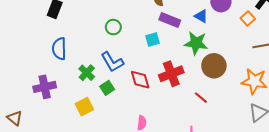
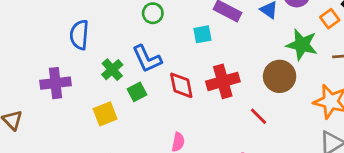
green star: (196, 43) -> (302, 45), moved

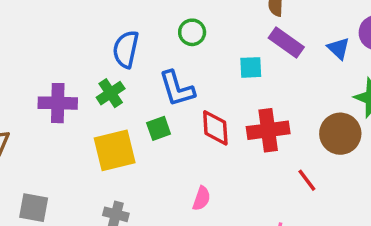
blue semicircle: (79, 35) -> (126, 49), moved
green cross: (112, 70) -> (111, 93), moved
yellow square: (105, 114) -> (115, 150), size x1.4

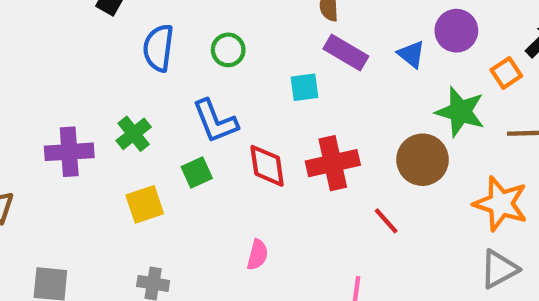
blue semicircle: (126, 49) -> (158, 48), moved
yellow square: (115, 150) -> (145, 204), size x0.7

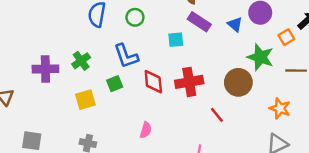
orange star: (501, 204) -> (280, 108), size x0.7

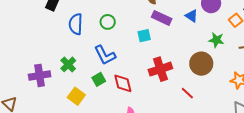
green star: (260, 57) -> (216, 40), size x0.7
red diamond: (153, 82) -> (123, 83), moved
yellow square: (85, 100) -> (76, 96), turned -30

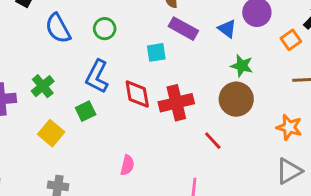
blue semicircle: (76, 24) -> (58, 28), turned -35
green star: (216, 40) -> (242, 66), moved
blue L-shape: (105, 55) -> (97, 76), turned 50
red diamond: (123, 83) -> (137, 94), moved

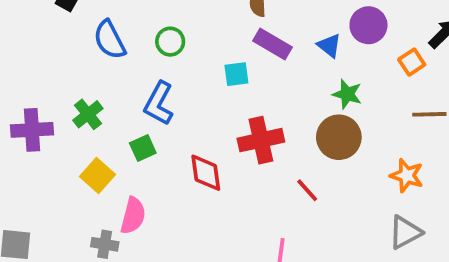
red diamond: (137, 94) -> (206, 173), moved
pink semicircle: (127, 165) -> (133, 216), moved, size x1.4

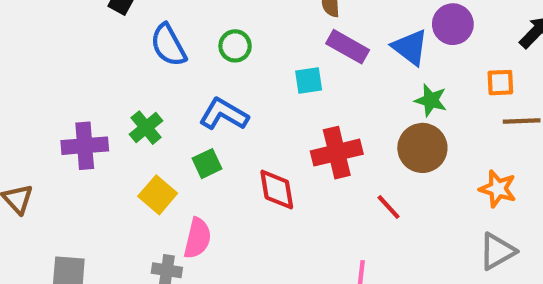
blue triangle: (329, 46) -> (410, 47), size x1.4
orange square: (412, 62) -> (500, 83), moved, turned 32
blue L-shape: (159, 103) -> (224, 114), turned 93

